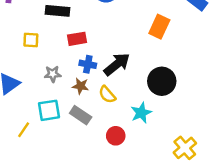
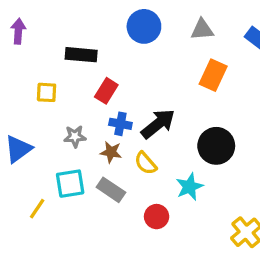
red rectangle: (77, 39) -> (106, 91), turned -48

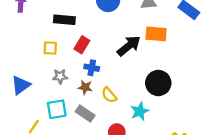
orange rectangle: (213, 75) -> (156, 34), turned 70
yellow square: (47, 92) -> (50, 48), moved
black arrow: (158, 124) -> (129, 46), moved

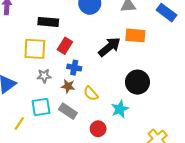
yellow square: (50, 48) -> (35, 49), size x1.6

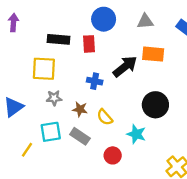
red rectangle: (65, 46) -> (89, 44), moved, turned -35
blue cross: (74, 68) -> (95, 81), moved
cyan star: (120, 109) -> (136, 134), turned -30

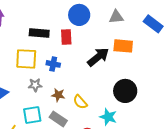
blue cross: (95, 81) -> (53, 64), moved

